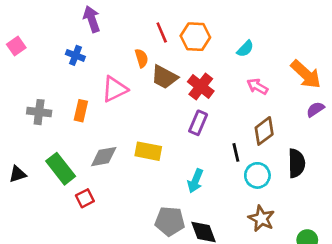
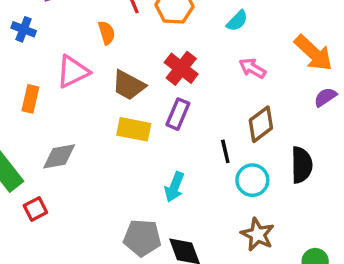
brown trapezoid: (164, 77) -> (129, 85), moved
yellow rectangle: (148, 151) -> (134, 129), moved

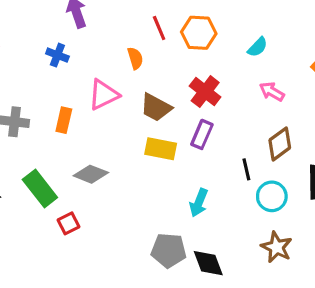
gray diamond: (59, 156) -> (91, 174), turned 32

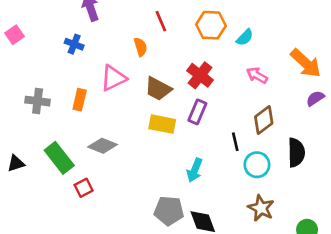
orange hexagon: (199, 33) -> (211, 25), moved

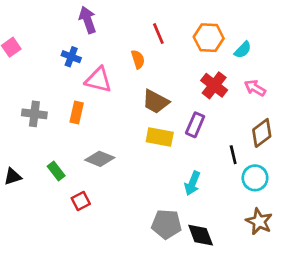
red cross: (200, 75) -> (214, 85), moved
pink triangle: (113, 78) -> (98, 80), moved, turned 40
green rectangle: (59, 158) -> (56, 171), size x0.6

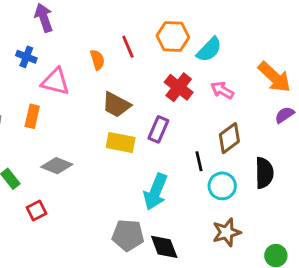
red line: (158, 34) -> (128, 47), moved
cyan semicircle: (243, 50) -> (209, 50), size x1.4
cyan arrow: (192, 183) -> (155, 192), size x1.4
brown star: (259, 221) -> (227, 232), turned 30

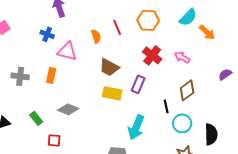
cyan semicircle: (209, 50) -> (188, 17), moved
orange arrow: (274, 77) -> (207, 32), moved, size x0.7
black semicircle: (264, 173) -> (211, 134), moved
red square: (37, 211) -> (54, 140), turned 32

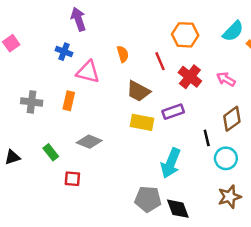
red line: (117, 27) -> (160, 61), moved
purple rectangle: (138, 84) -> (173, 112), turned 48

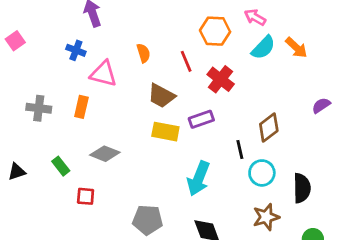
cyan semicircle: (233, 31) -> (263, 48), moved
pink arrow: (226, 79) -> (255, 17), moved
gray pentagon: (148, 199) -> (148, 220), moved

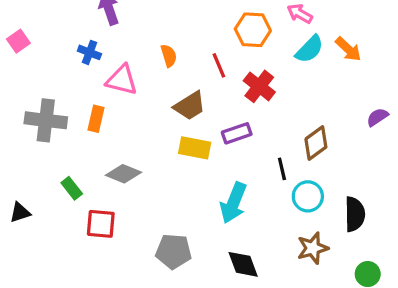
brown trapezoid: (161, 96) -> (190, 106), turned -60
gray cross: (39, 108) -> (46, 120), size x1.4
black triangle: (17, 172) -> (20, 213), moved
red square: (86, 196) -> (101, 224), size x1.4

